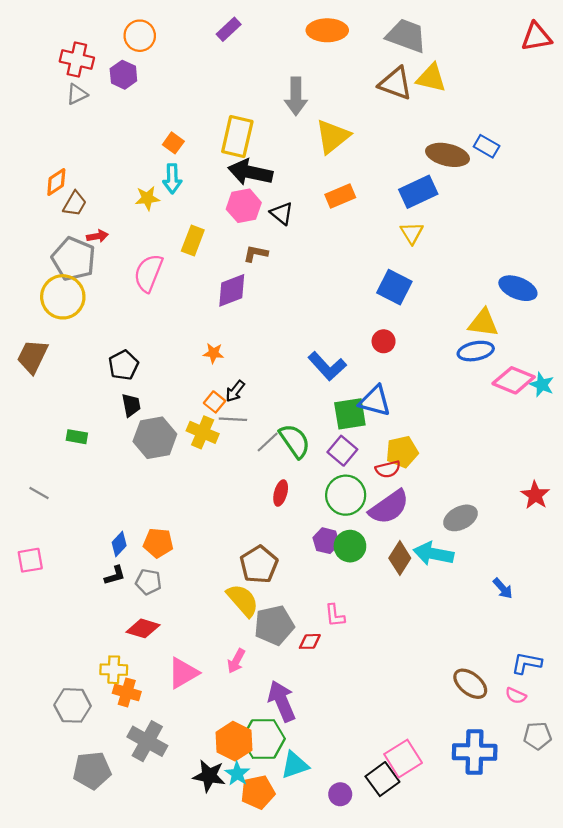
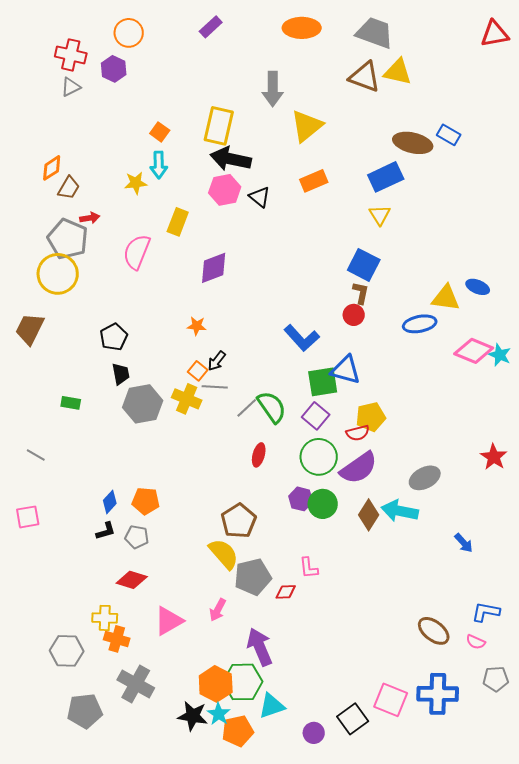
brown L-shape: (256, 254) -> (361, 293), moved, turned 90
blue ellipse: (518, 288) -> (478, 287), moved, size x0.7
blue ellipse: (476, 351) -> (420, 324), moved
pink square: (403, 759) -> (391, 700), moved, turned -36

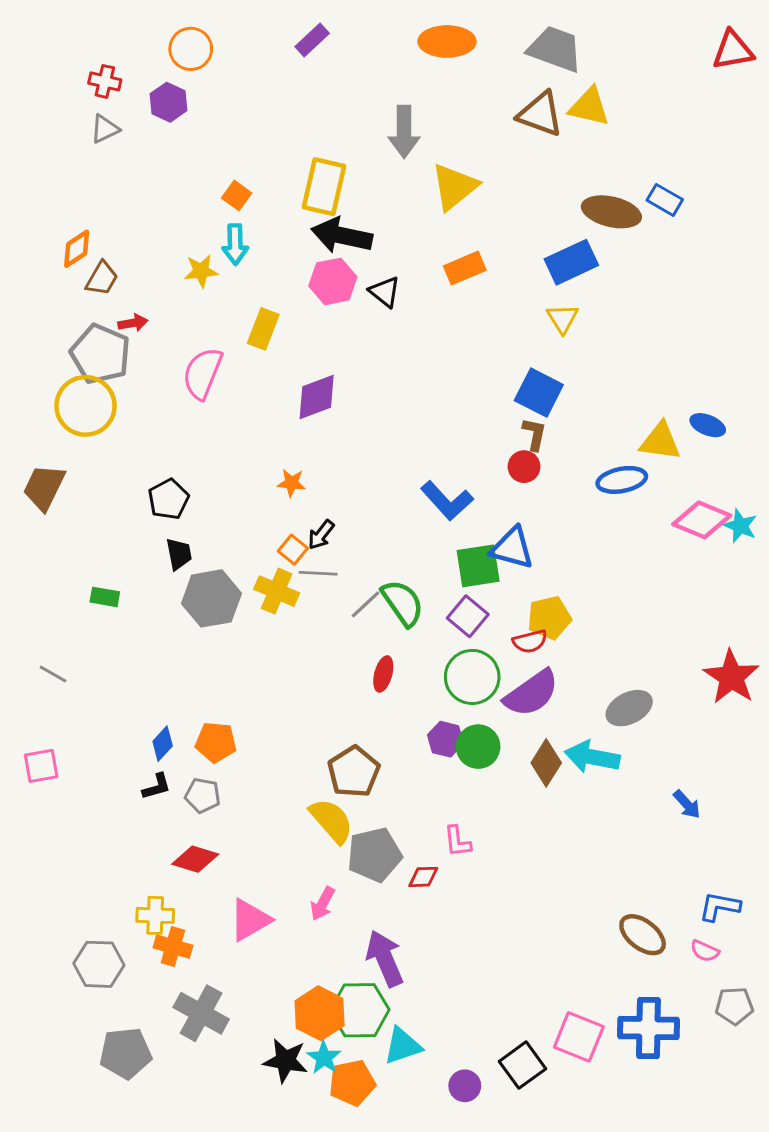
red cross: (71, 55) -> (105, 81), size x0.7
red star: (494, 457) -> (731, 677), size x1.4

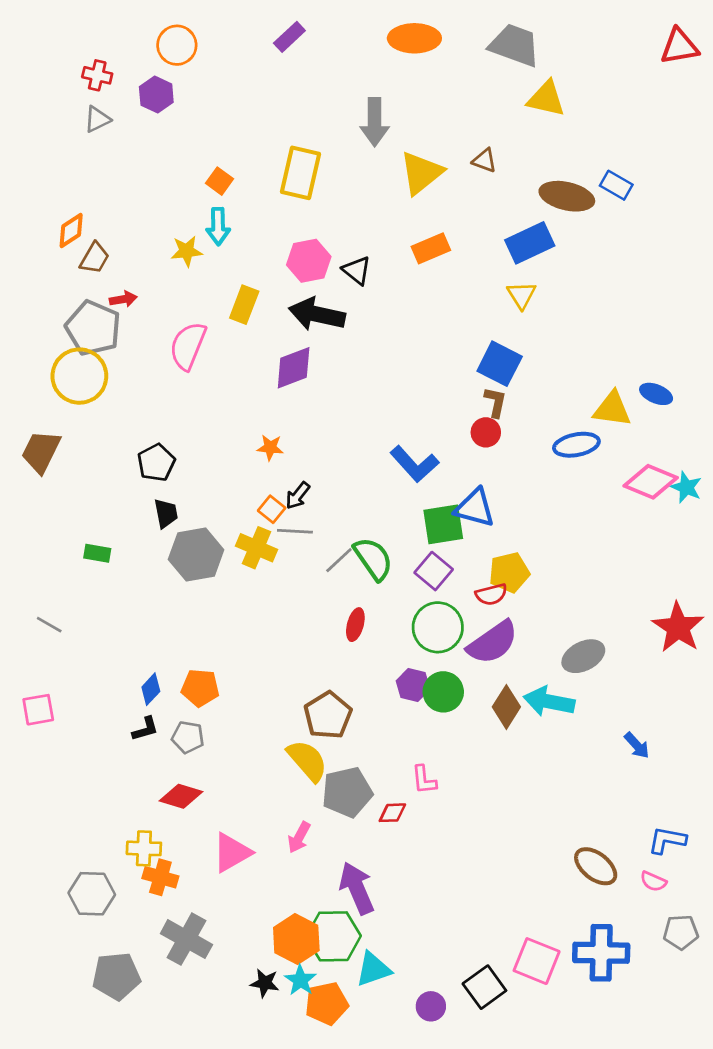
brown triangle: (540, 114) -> (484, 160), moved, size x0.6
black arrow: (342, 236) -> (317, 314), moved
black star: (286, 1061) -> (265, 983), size x0.7

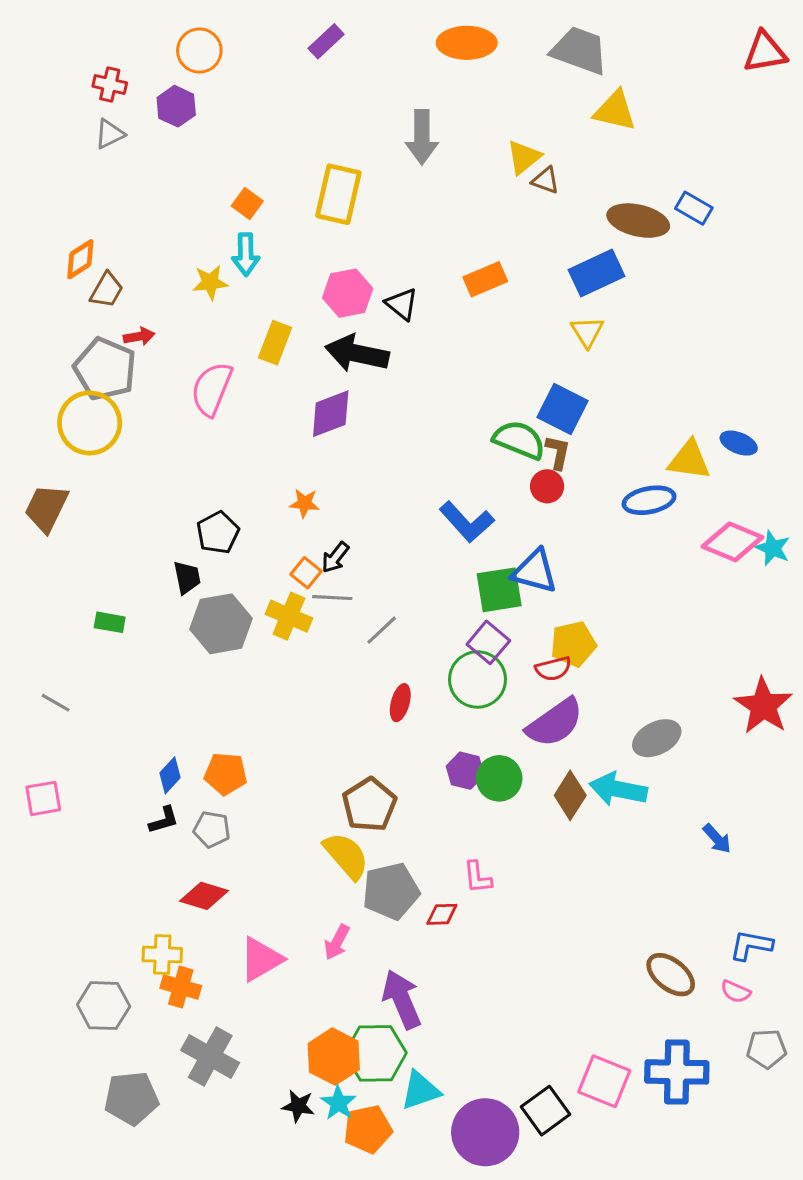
yellow triangle: (421, 173) -> (524, 157), moved, size x0.7
black pentagon: (156, 463) -> (218, 533), moved
green semicircle: (373, 559) -> (519, 440), moved, turned -33
green circle: (438, 627) -> (477, 679), moved
purple circle: (431, 1006) -> (485, 1132), size x2.0

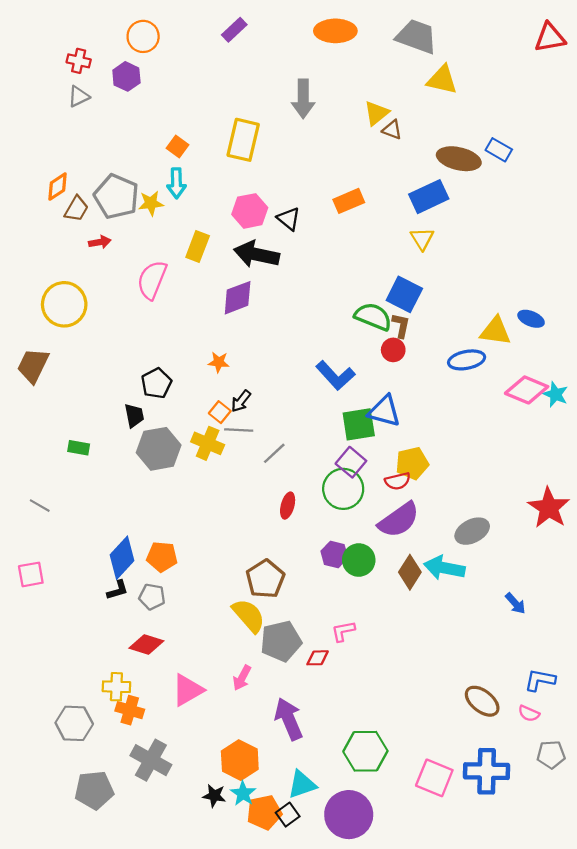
gray pentagon: (105, 369) -> (116, 197), moved
blue diamond: (170, 775) -> (122, 558), size x1.6
pink L-shape: (477, 877) -> (343, 631), turned 85
green hexagon: (376, 1053) -> (365, 751), moved
black square: (545, 1111) -> (288, 815), moved, size x0.7

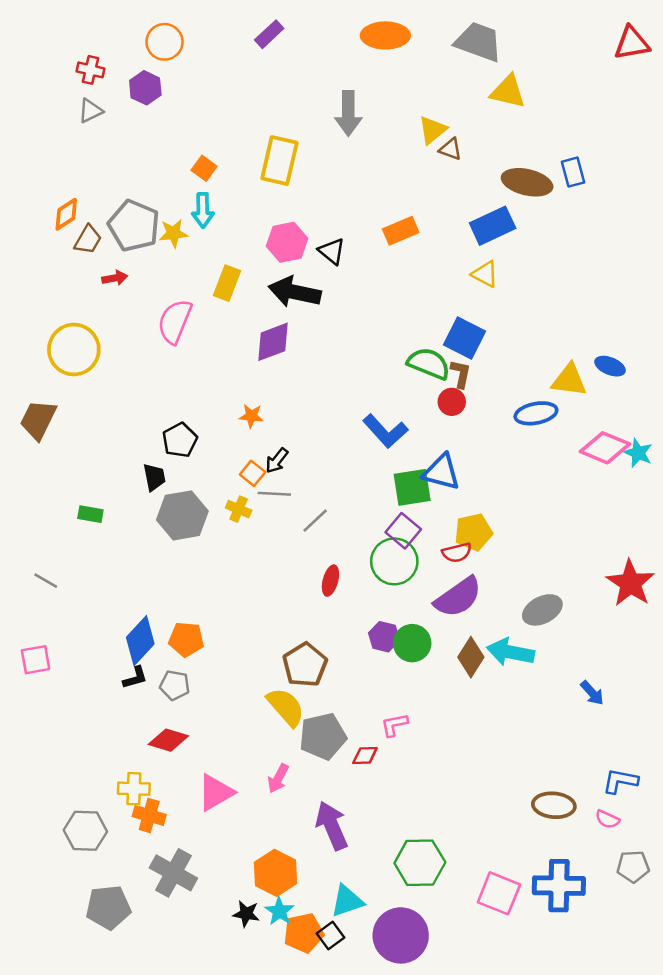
blue rectangle: (499, 150) -> (573, 172), turned 45
yellow triangle: (422, 239) -> (485, 274), turned -30
yellow cross: (208, 443) -> (239, 509), size x0.7
brown ellipse: (482, 701) -> (554, 805), turned -33

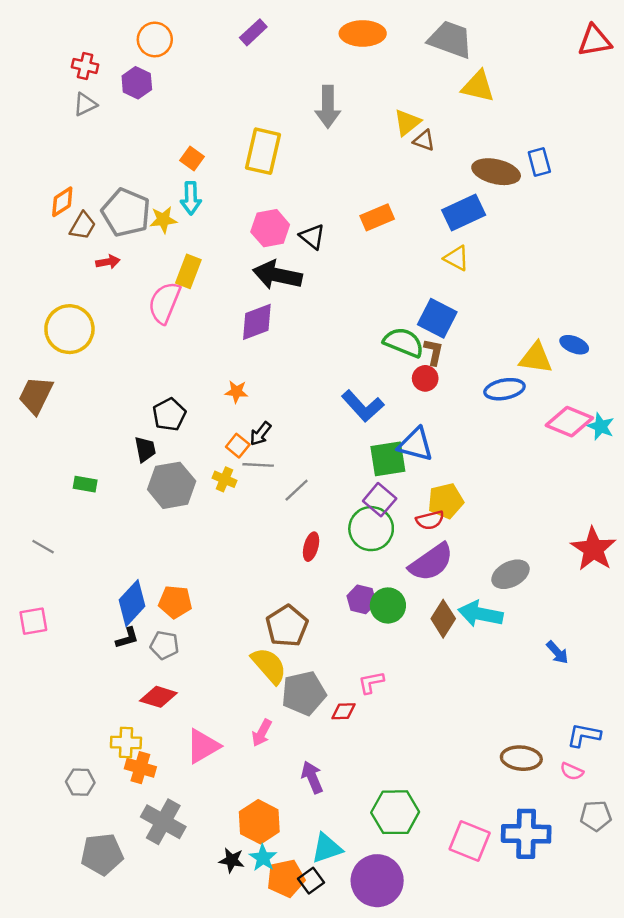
yellow rectangle: (227, 283) -> (188, 271), moved
purple arrow: (332, 826) -> (312, 777), size x0.7
gray hexagon: (85, 831) -> (80, 782), size x0.7

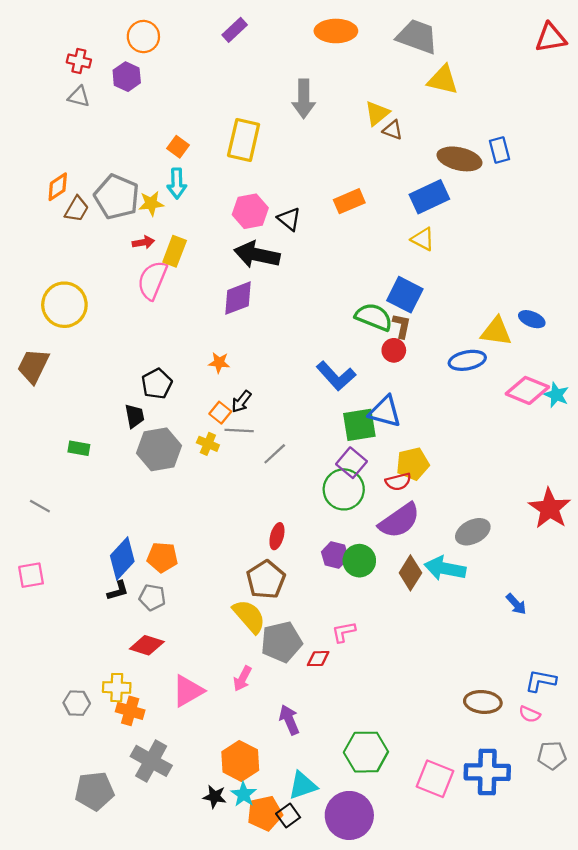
gray triangle: (85, 104) -> (79, 97), turned 40
red arrow: (108, 262) -> (143, 242), moved
red ellipse: (311, 547) -> (277, 536), moved
gray hexagon: (80, 782) -> (77, 703), moved

